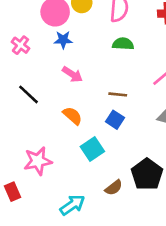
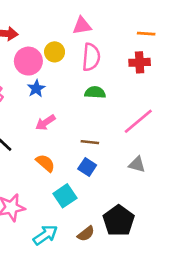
blue star: (63, 40) -> (36, 89), turned -30
pink arrow: (72, 74) -> (45, 123), turned 114
cyan arrow: (72, 205) -> (45, 235), moved

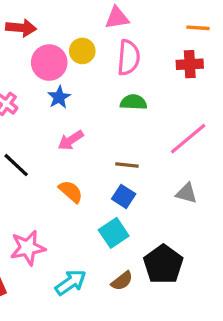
cyan square: (65, 196) -> (114, 233), moved

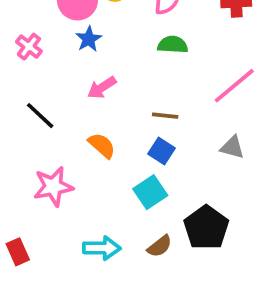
pink star: (28, 248) -> (53, 186), moved
cyan arrow: (71, 282) -> (102, 248), turned 36

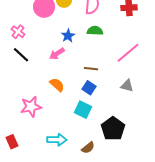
blue star: (89, 39) -> (68, 36), moved
black line: (40, 116) -> (21, 55), moved
cyan square: (150, 192) -> (83, 110), turned -30
brown semicircle: (160, 246) -> (88, 148), moved

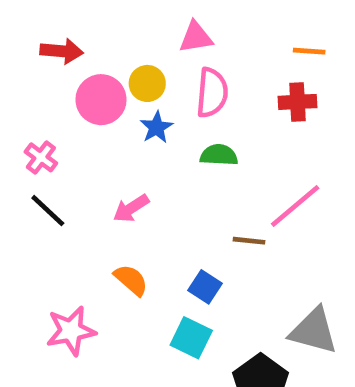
blue star: (68, 36) -> (156, 127), moved
brown line: (91, 69) -> (249, 241), moved
gray triangle: (127, 86) -> (314, 331), moved, size x1.6

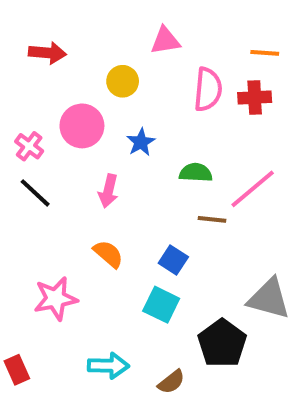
pink semicircle: (212, 93) -> (208, 89), moved
pink circle: (101, 100) -> (82, 126), moved
blue star: (156, 127) -> (141, 142), moved
green semicircle: (219, 155) -> (196, 173), moved
pink arrow: (131, 208) -> (108, 191), turned -44

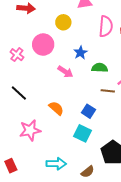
blue star: (141, 142) -> (80, 53), moved
pink arrow: (108, 191) -> (65, 72), moved, turned -70
black line: (35, 193) -> (19, 93), moved

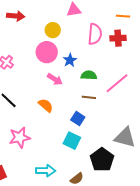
pink circle: (43, 45) -> (47, 52), moved
brown line: (108, 91) -> (89, 97), moved
orange semicircle: (56, 108) -> (46, 105), moved

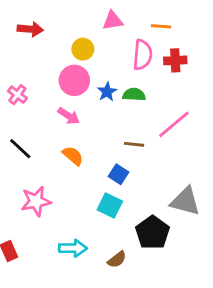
orange line: (123, 16) -> (161, 26), moved
green semicircle: (89, 75) -> (134, 95), moved
pink arrow: (55, 79) -> (69, 116), moved

